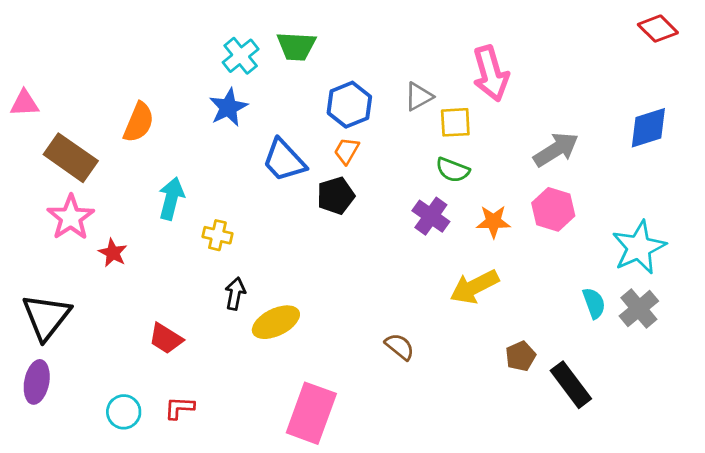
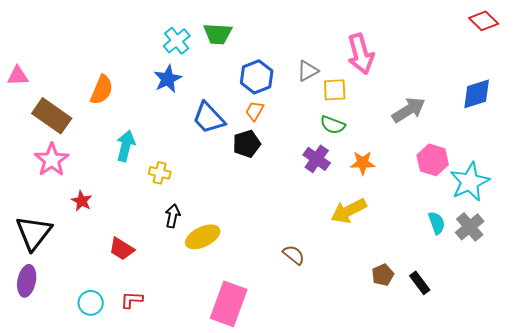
pink hexagon: (553, 209) -> (433, 160), moved
red star: (113, 253) -> (82, 201), moved
brown pentagon: (521, 356) -> (383, 275), moved
black rectangle: (571, 385) -> (420, 283), size x0.7

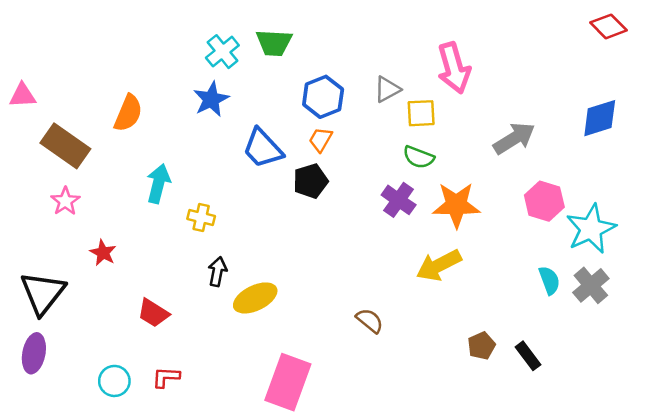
pink star: (52, 160) -> (65, 201), size x0.7
orange star: (363, 163) -> (456, 205), size x1.5

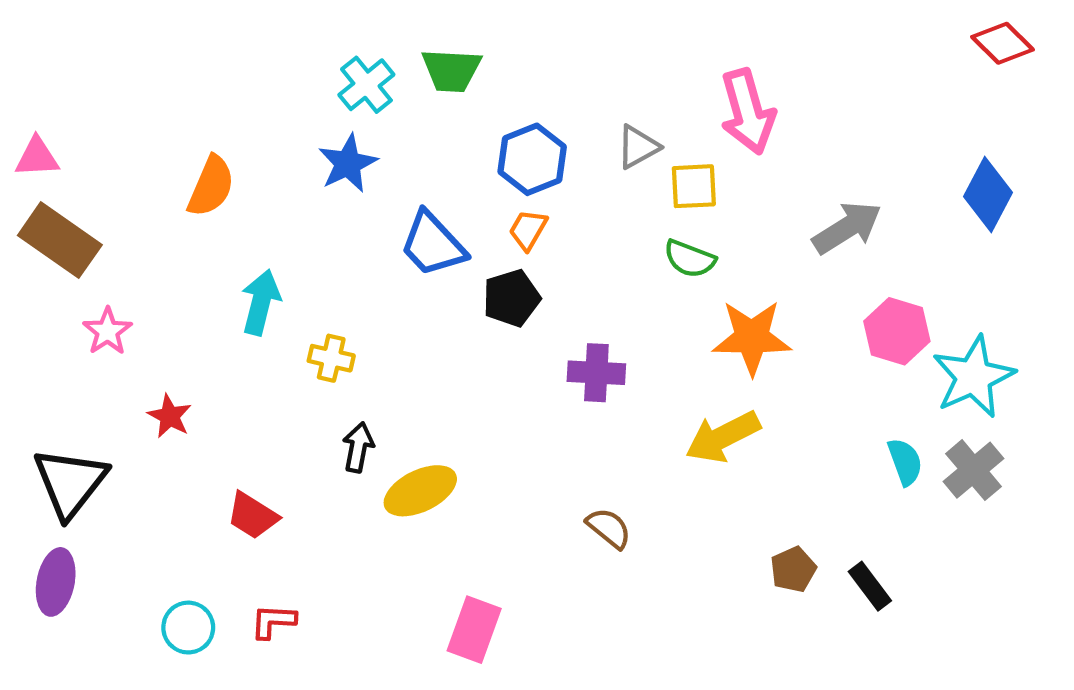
blue diamond: (600, 118) -> (988, 195), turned -45
brown rectangle: (65, 146) -> (60, 240), moved
purple cross: (399, 200) -> (596, 373), moved, turned -32
pink rectangle: (288, 382) -> (474, 630), size x0.7

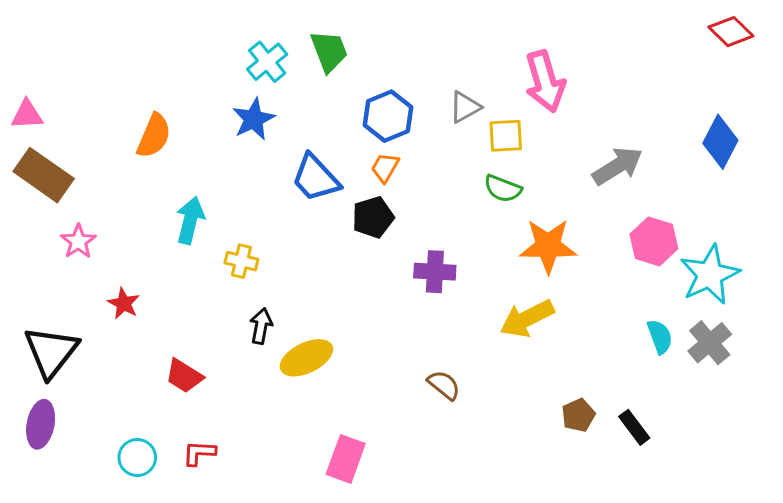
green trapezoid: (451, 70) -> (329, 51), turned -114

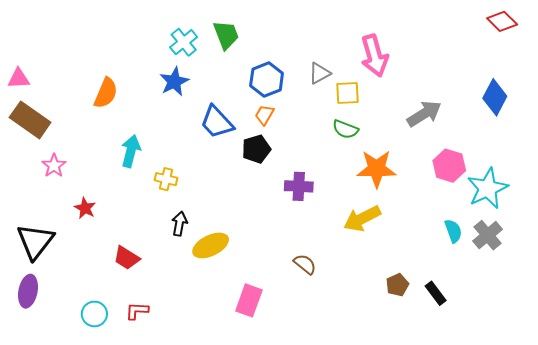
pink rectangle: (346, 459) -> (249, 300), moved

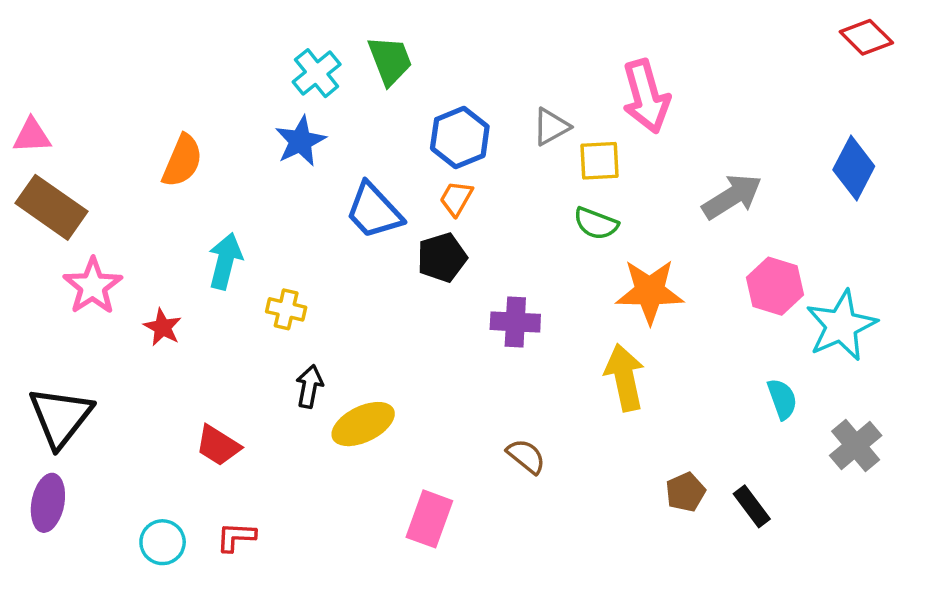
pink star: (54, 166) -> (93, 286), size x1.4
red star: (85, 208) -> (163, 327), moved
yellow arrow: (362, 219) -> (625, 377), turned 105
gray cross: (488, 235) -> (856, 446), moved

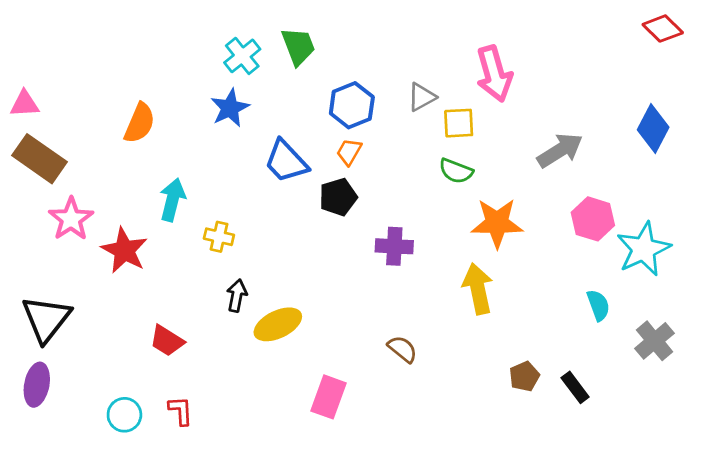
red star: (163, 327) -> (124, 250), size x1.6
red L-shape: (236, 537) -> (181, 411), turned 84

